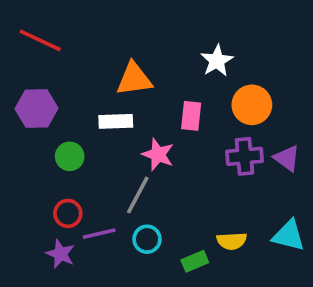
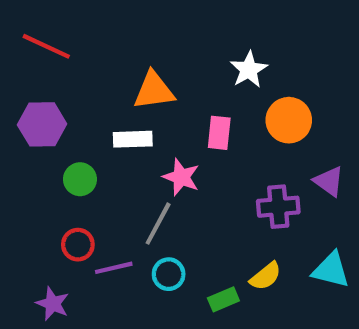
purple cross: (245, 156) -> (278, 207), moved
yellow semicircle: (232, 241) -> (266, 276), turned -36
purple star: (60, 254) -> (53, 304), moved

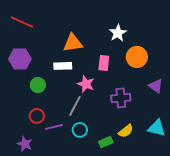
purple cross: (278, 207) -> (121, 98), moved

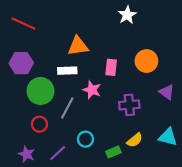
white star: (118, 33) -> (127, 15), moved
green circle: (38, 85) -> (41, 91), size x1.6
gray line: (75, 106) -> (67, 108), moved
purple line: (54, 127) -> (58, 153), moved, turned -30

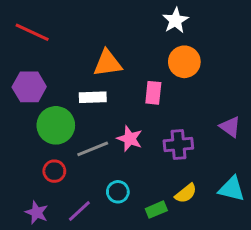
orange circle: (146, 61) -> (184, 62), moved
pink star: (92, 90) -> (130, 139), moved
gray line: (67, 108) -> (93, 149), turned 40

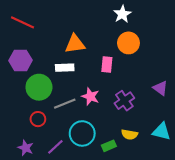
purple cross: (178, 145) -> (124, 101), turned -30
cyan circle: (118, 192) -> (82, 133), size x1.6
yellow semicircle: (186, 193) -> (129, 135), turned 49

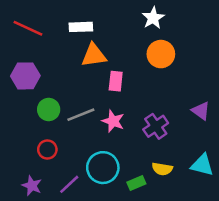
pink rectangle: (107, 65) -> (116, 81), moved
white rectangle: (65, 68) -> (81, 27), moved
green circle: (39, 87) -> (49, 110), size x0.7
gray line: (65, 104) -> (81, 115), moved

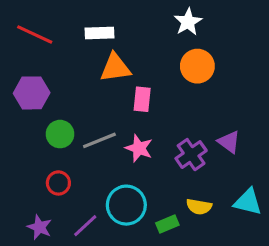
purple triangle: (201, 111) -> (229, 142), moved

